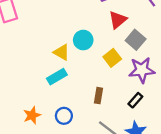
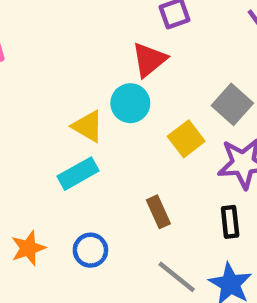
red triangle: (118, 20) -> (149, 60), moved
brown rectangle: (99, 96) -> (158, 212), turned -35
black rectangle: (135, 100) -> (230, 222), turned -49

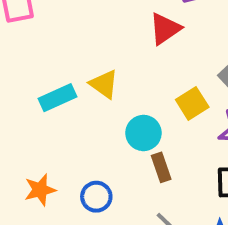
cyan circle: (130, 103) -> (143, 133), moved
cyan rectangle: (78, 174) -> (57, 98), moved

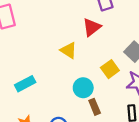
yellow triangle: (104, 84) -> (69, 50), moved
cyan rectangle: (57, 98) -> (25, 84), moved

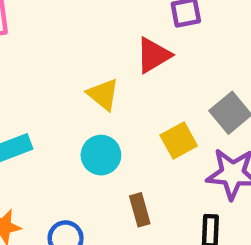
cyan circle: (83, 88) -> (101, 155), moved

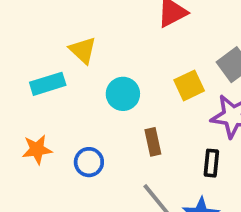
yellow triangle: (103, 94) -> (83, 50), moved

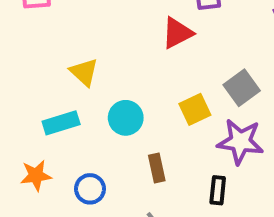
cyan rectangle: (48, 84) -> (61, 123), moved

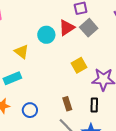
gray square: (242, 88) -> (89, 28), moved
cyan circle: (126, 118) -> (46, 35), moved
brown rectangle: (157, 168) -> (67, 104), moved

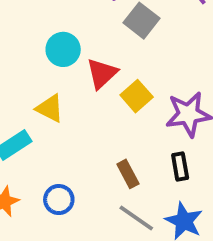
red triangle: (67, 28) -> (102, 73), moved
yellow triangle: (22, 52) -> (50, 108), moved

